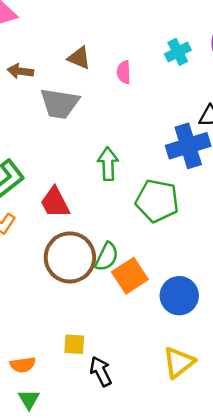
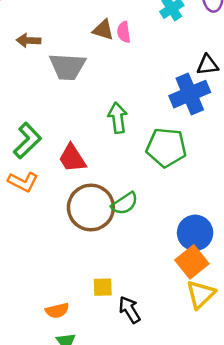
brown triangle: (79, 58) -> (103, 30), moved
green semicircle: (107, 257) -> (125, 203), turned 36
orange square: (130, 276) -> (192, 262), moved

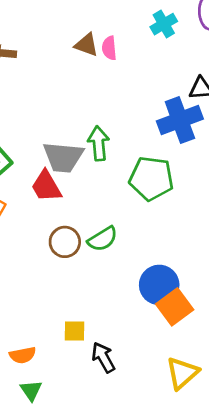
gray trapezoid: (67, 67) -> (63, 157), moved
brown circle: (91, 208) -> (65, 242), size x0.6
blue circle: (195, 233) -> (159, 285), moved
yellow triangle: (201, 294) -> (182, 373), moved

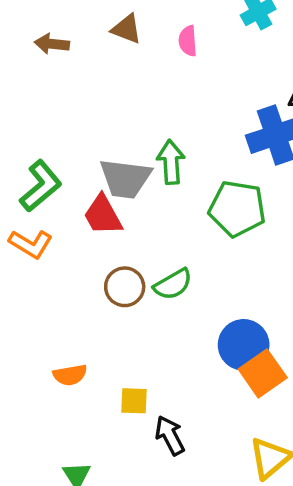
brown triangle: (86, 45) -> (127, 29), moved
orange semicircle: (23, 355) -> (70, 375), moved

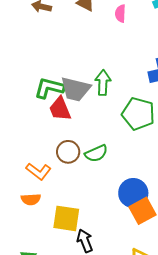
green L-shape: (41, 186) -> (49, 88), moved, turned -132
orange L-shape: (31, 244) -> (39, 171), moved
yellow square: (134, 401) -> (66, 218), size x1.6

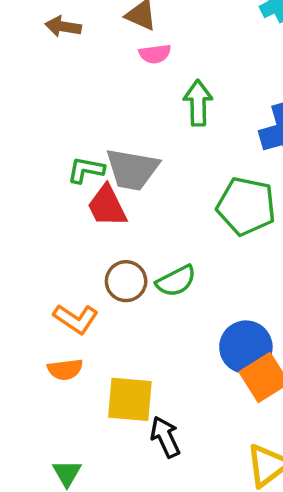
pink semicircle: (120, 14) -> (155, 54), moved, turned -96
green arrow: (103, 83) -> (198, 103), moved
green L-shape: (49, 88) -> (86, 170), size x0.7

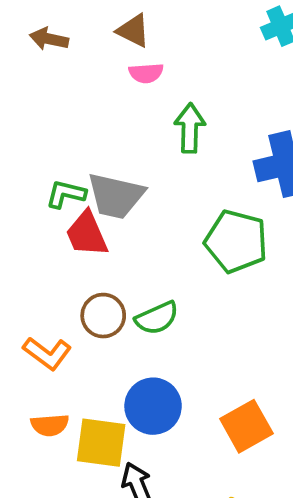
blue circle: (246, 347) -> (153, 406), moved
orange semicircle: (65, 369) -> (50, 425), moved

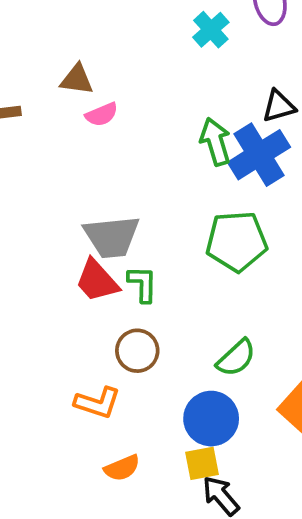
green arrow: (190, 128) -> (215, 142), moved
green L-shape: (66, 194) -> (143, 284), moved, turned 96
green semicircle: (157, 318) -> (236, 358), moved
yellow square: (101, 443) -> (202, 463), moved, size x0.7

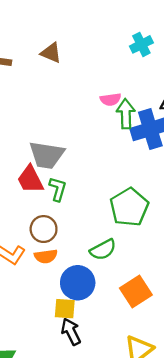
pink semicircle: (102, 115) -> (111, 99), moved
green pentagon: (237, 241) -> (129, 207), moved, turned 30
orange semicircle: (122, 468) -> (46, 256), moved

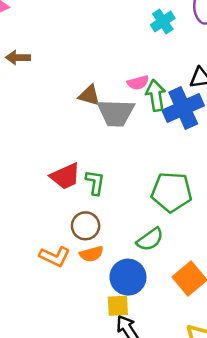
brown triangle: (51, 53) -> (89, 95), moved
gray trapezoid: (47, 155) -> (116, 113), moved
red trapezoid: (30, 180) -> (65, 176), turned -80
green pentagon: (129, 207) -> (172, 192), turned -30

